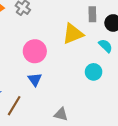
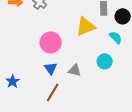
brown line: (14, 106) -> (53, 92), moved
gray triangle: (61, 114) -> (75, 70), moved

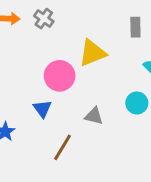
yellow triangle: (86, 26) -> (92, 53), moved
blue triangle: (51, 68) -> (42, 109), moved

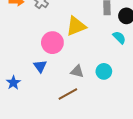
cyan circle: (137, 103) -> (104, 71), moved
brown line: (62, 147) -> (68, 94), moved, turned 30

